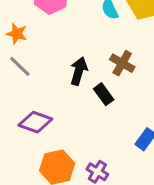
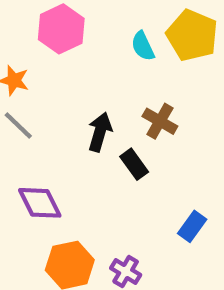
purple diamond: (35, 122) -> (40, 203), turned 44

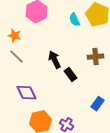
brown cross: (160, 121) -> (96, 57), moved, turned -35
black arrow: (100, 132) -> (54, 60), turned -42

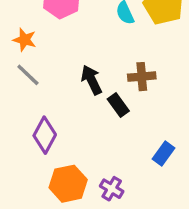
brown cross: (96, 57) -> (142, 77), moved
purple diamond: (26, 93) -> (45, 135), turned 55

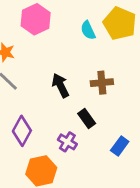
black rectangle: (118, 105) -> (87, 118), moved
purple cross: (112, 189) -> (67, 142), moved

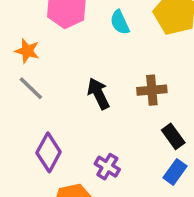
cyan semicircle: (88, 30) -> (120, 22), moved
black rectangle: (87, 118) -> (173, 136), moved

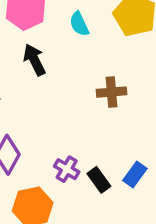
black arrow: (98, 94) -> (34, 60), moved
black rectangle: (173, 136) -> (99, 180), moved

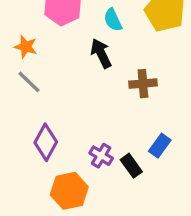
black arrow: (34, 60) -> (101, 53), moved
blue rectangle: (135, 174) -> (160, 146), moved

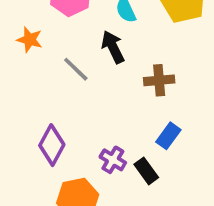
gray line: (29, 82) -> (76, 69), moved
blue rectangle: (160, 146) -> (168, 136), moved

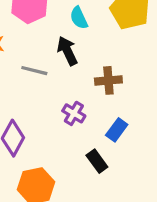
gray line: (76, 69) -> (34, 71), turned -30
purple cross: (113, 160) -> (74, 113), moved

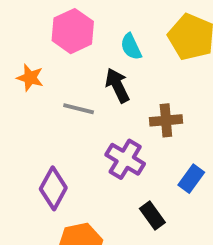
purple cross: (74, 113) -> (125, 159), size x1.4
blue rectangle: (117, 130) -> (191, 179), moved

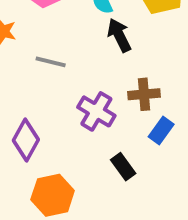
black arrow: (117, 85) -> (119, 35), moved
brown cross: (166, 120) -> (144, 94), moved

